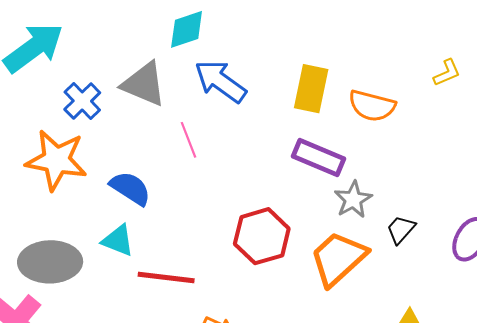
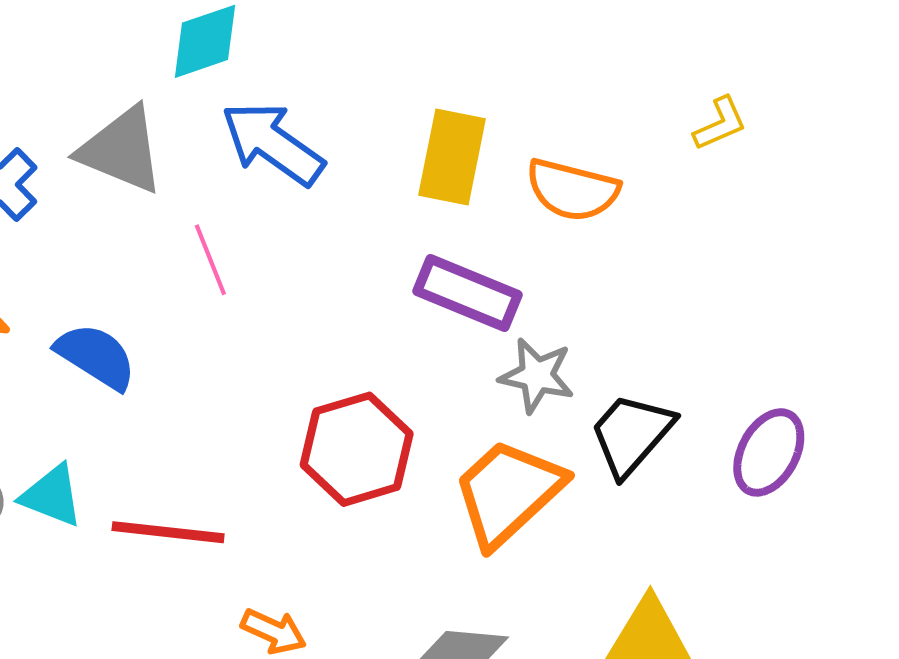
gray star: (353, 200) -> (537, 376), turned -30
black trapezoid: (401, 230) -> (631, 434), size x1.5
cyan triangle: (118, 240) -> (52, 496), moved

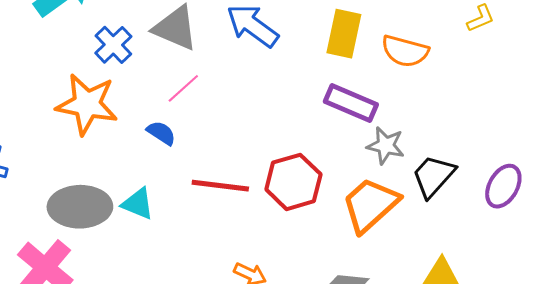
pink line: (210, 260) -> (183, 88), moved, turned 69
blue semicircle: (96, 356) -> (161, 133), size x0.7
red line: (168, 532) -> (220, 186), moved

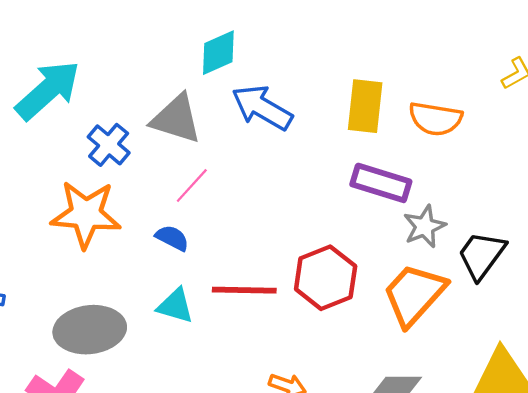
gray star: (386, 145) -> (425, 226), turned -30
cyan triangle: (138, 204) -> (175, 306), moved

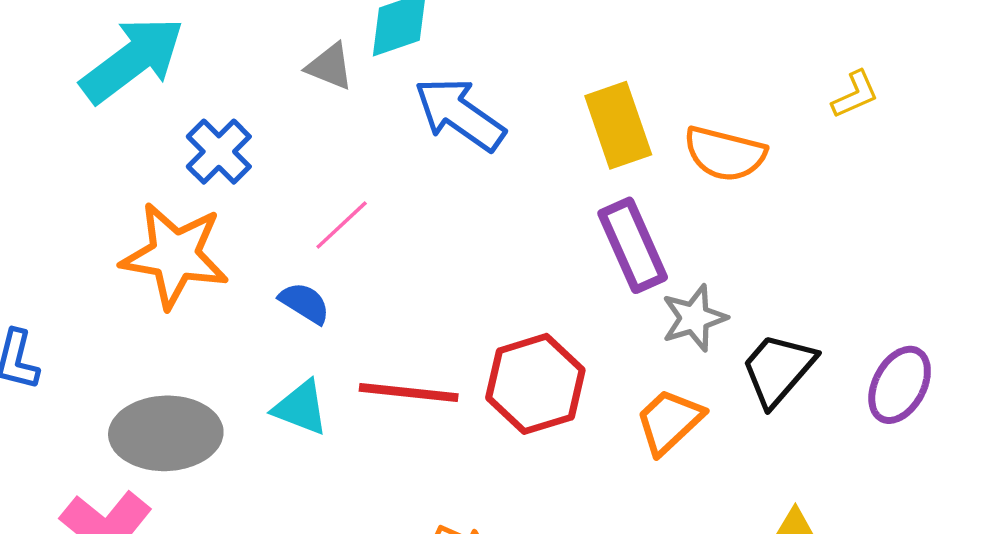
yellow rectangle: (365, 106) -> (618, 125), turned -30
gray triangle: (176, 119) -> (330, 67), moved, size x0.6
purple rectangle: (381, 183) -> (633, 245), turned 44
orange trapezoid: (414, 295) -> (669, 421), size x0.7

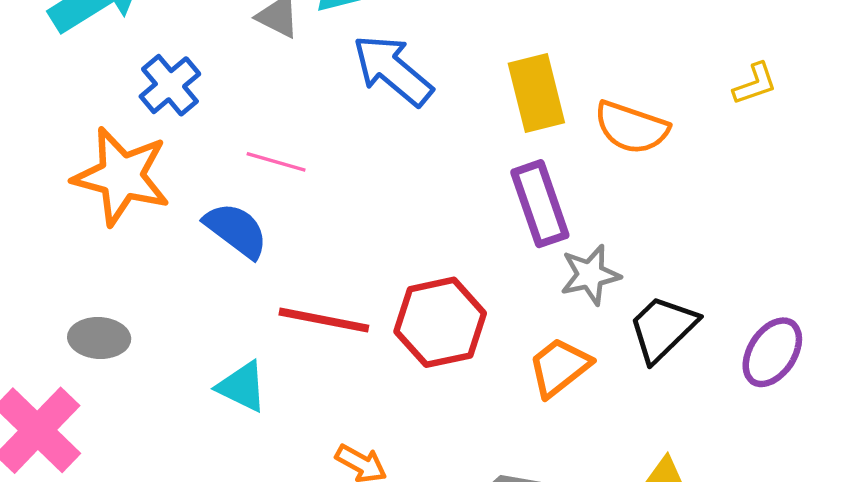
pink line: (342, 225) -> (276, 162), turned 54
blue semicircle: (305, 303) -> (236, 230), size x1.4
cyan triangle: (301, 408) -> (242, 387), moved
gray ellipse: (166, 433) -> (99, 338), size x0.6

